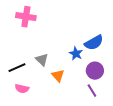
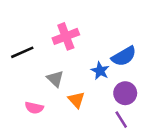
pink cross: (26, 17) -> (66, 36), moved, turned -30
black line: (17, 68) -> (22, 52), moved
pink semicircle: (22, 89) -> (34, 108), moved

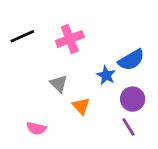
black line: (22, 52) -> (22, 36), moved
pink semicircle: (34, 108) -> (36, 128), moved

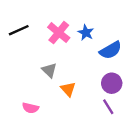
pink cross: (70, 39) -> (59, 33), turned -30
blue star: (106, 75) -> (86, 33), moved

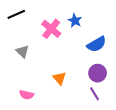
black line: (19, 30) -> (16, 14), moved
blue star: (86, 33) -> (75, 21), moved
gray triangle: (49, 70) -> (22, 51), moved

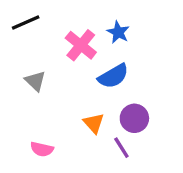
blue semicircle: (97, 44) -> (113, 76), moved
purple circle: (98, 73) -> (134, 118), moved
purple line: (94, 94) -> (121, 148), moved

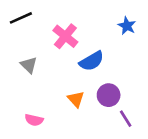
blue star: (118, 32) -> (127, 26), moved
purple line: (121, 148) -> (126, 119), moved

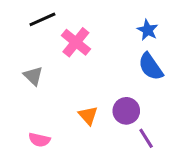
black line: (21, 18) -> (42, 19), moved
blue semicircle: (92, 61) -> (151, 67), moved, turned 85

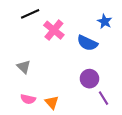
blue semicircle: (151, 67) -> (87, 43), moved, turned -30
gray triangle: (33, 76) -> (24, 67), moved
orange triangle: (88, 115) -> (52, 102), moved

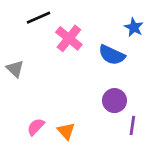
gray triangle: (24, 67) -> (15, 69), moved
purple line: (104, 98) -> (132, 125), turned 40
pink semicircle: (28, 99) -> (36, 127), turned 120

